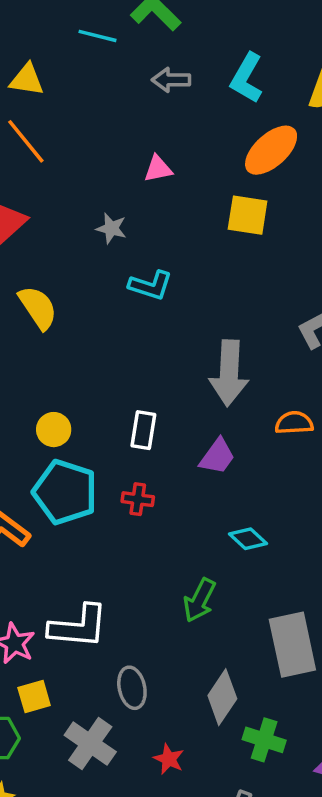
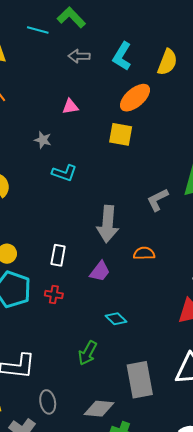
gray diamond: (222, 697) -> (99, 409), turned 60

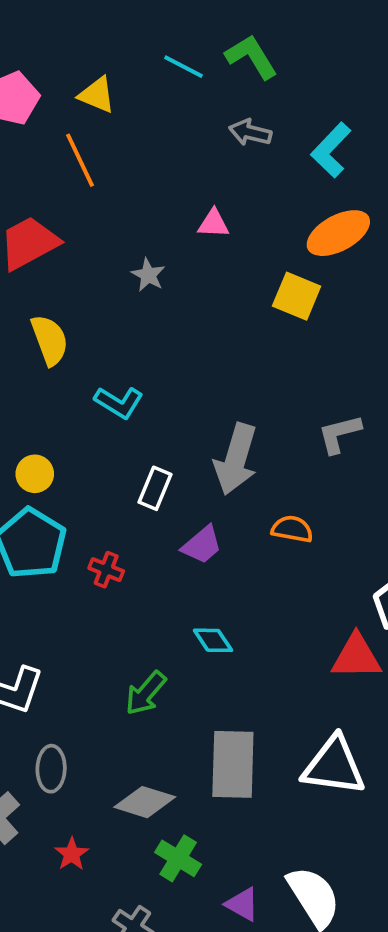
cyan L-shape: (64, 173) -> (119, 402), moved
white rectangle: (58, 255) -> (155, 488), moved

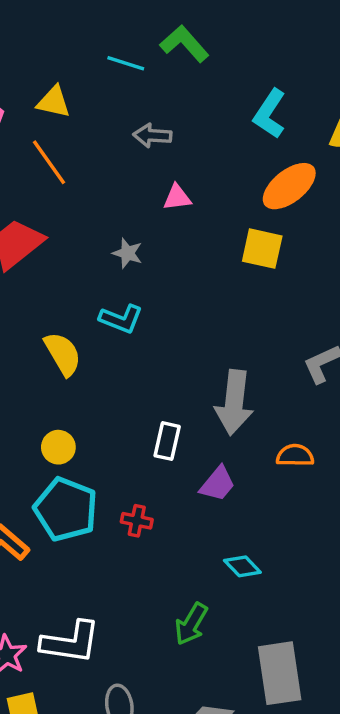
gray arrow: (250, 132) -> (152, 135), moved
yellow semicircle: (50, 340) -> (63, 354), moved
cyan L-shape: (119, 402) -> (121, 319), moved

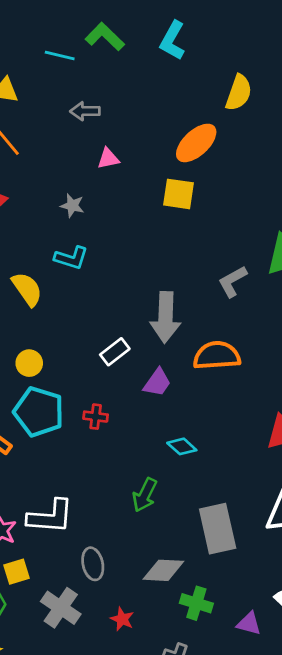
cyan L-shape: (270, 114) -> (172, 41), moved
white rectangle: (167, 441) -> (115, 352), turned 44
orange semicircle: (295, 455) -> (217, 356), size x1.6

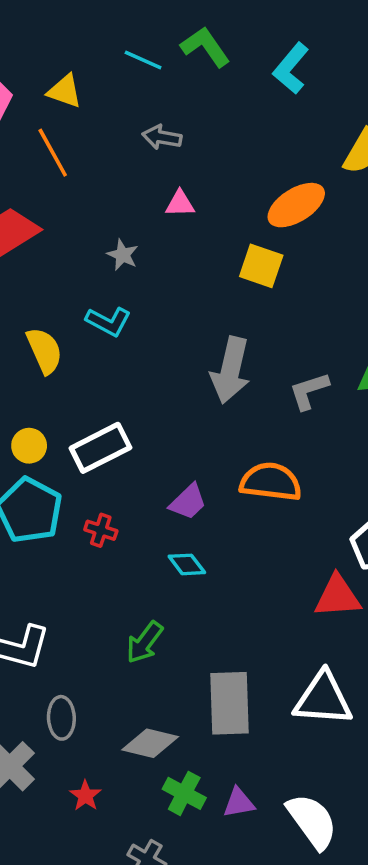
gray arrow: (166, 317) -> (231, 370), moved
white rectangle: (115, 352) -> (101, 448), moved, size x1.5
cyan diamond: (182, 446) -> (187, 564), moved
purple triangle: (249, 624) -> (239, 803), moved, turned -36

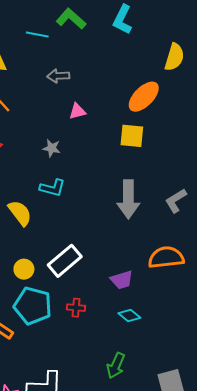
purple trapezoid: (188, 502) -> (122, 280), turned 40

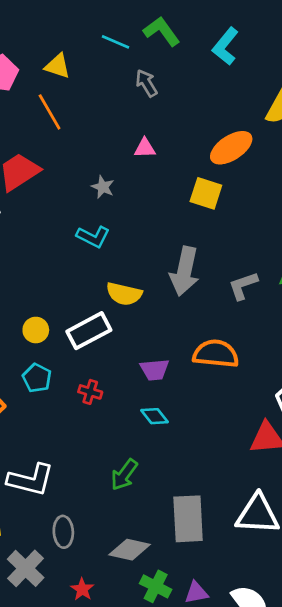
gray arrow: (58, 76) -> (146, 83), moved, turned 50
yellow semicircle: (20, 213) -> (124, 294), moved, turned 128
cyan pentagon: (33, 306) -> (37, 378), size x0.6

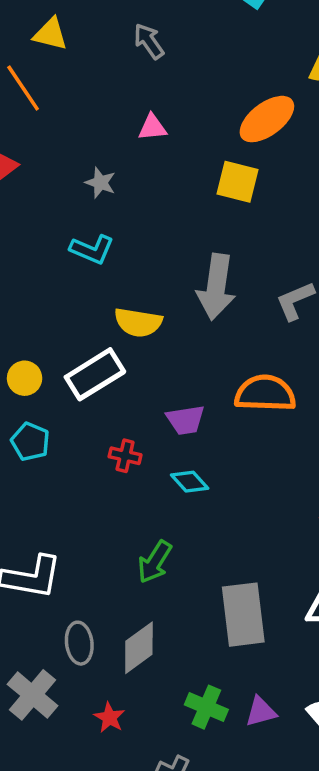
yellow triangle: (58, 66) -> (50, 34), moved
red cross: (90, 392) -> (125, 456), moved
gray diamond: (130, 550) -> (139, 648), moved, turned -45

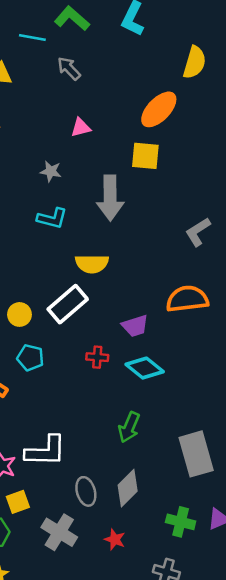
gray arrow: (216, 287) -> (110, 198), moved
cyan diamond: (190, 482) -> (145, 368), size x1.4

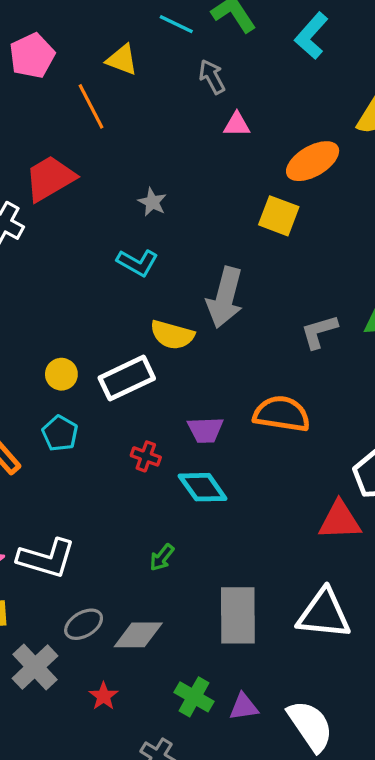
pink triangle: (81, 128) -> (237, 125), moved
gray arrow: (110, 198) -> (225, 297), moved
green arrow: (129, 427) -> (162, 557), size x0.7
gray diamond: (128, 488) -> (138, 635), turned 30
gray ellipse: (86, 491) -> (84, 624), turned 60

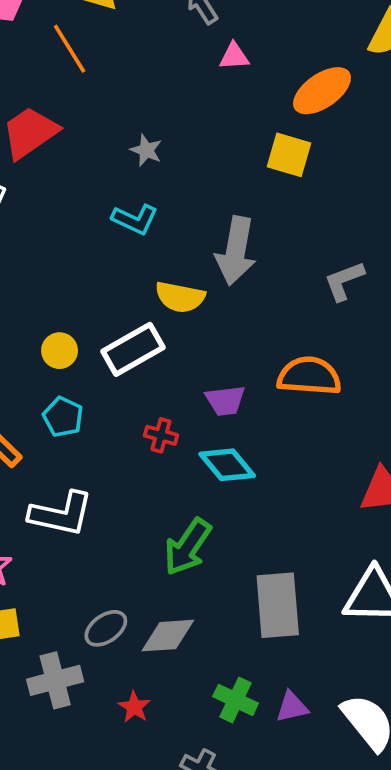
green arrow: (162, 557) -> (188, 547), size x1.8
white L-shape: (46, 558) -> (61, 514), moved
gray cross: (35, 667) -> (55, 680), turned 33

